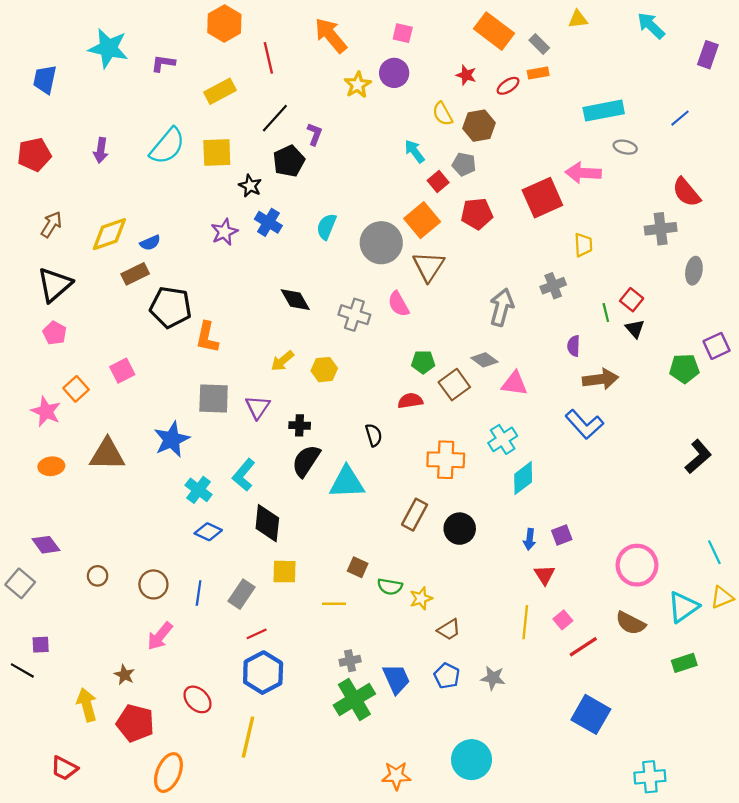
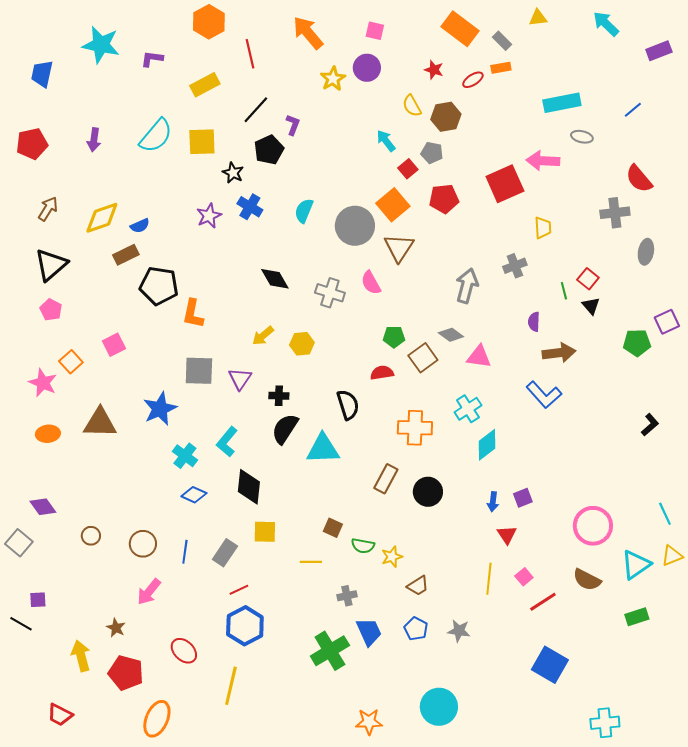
purple rectangle: (708, 55) -> (659, 51), turned 50
black semicircle: (374, 435) -> (348, 405), size x1.4
black L-shape: (698, 457) -> (650, 425), size x0.7
gray cross: (350, 661) -> (347, 596), moved

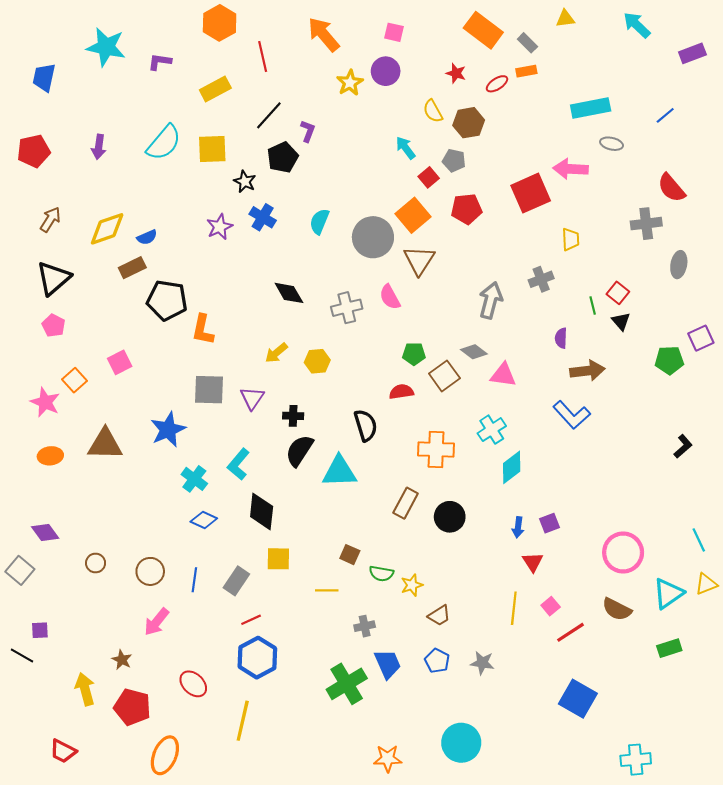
gray cross: (330, 293) -> (347, 308), turned -32

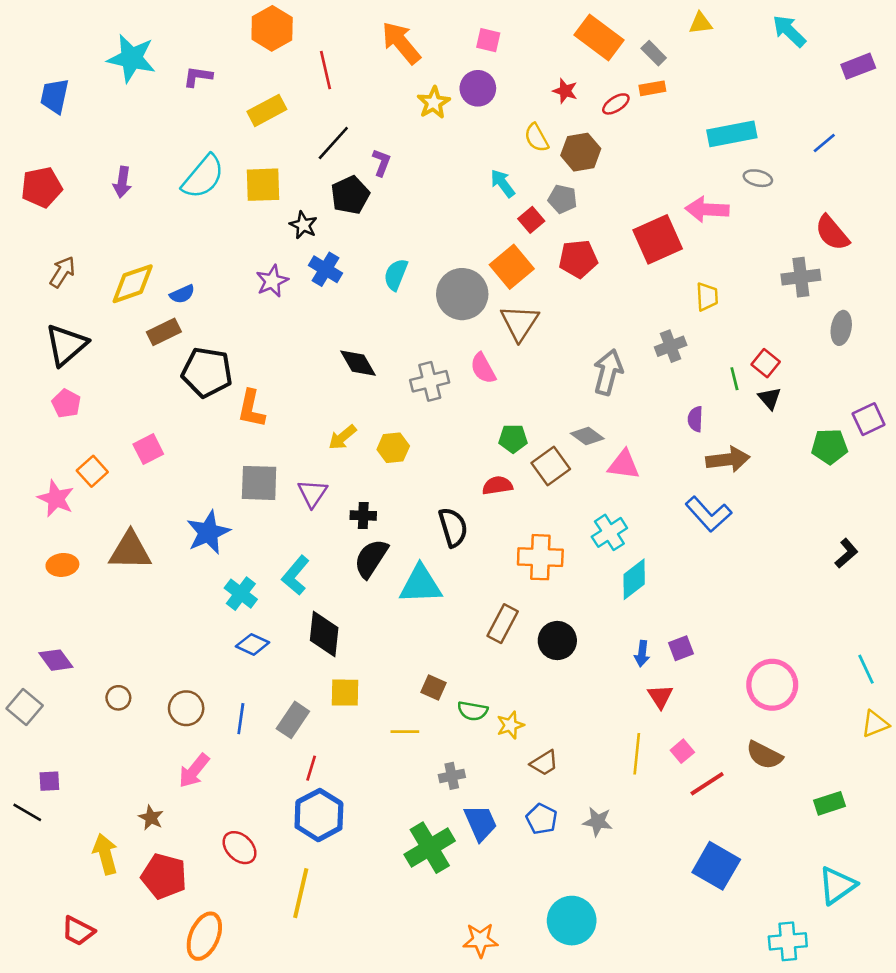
cyan triangle: (668, 593) -> (837, 885), moved
red line: (251, 620) -> (311, 768), turned -48

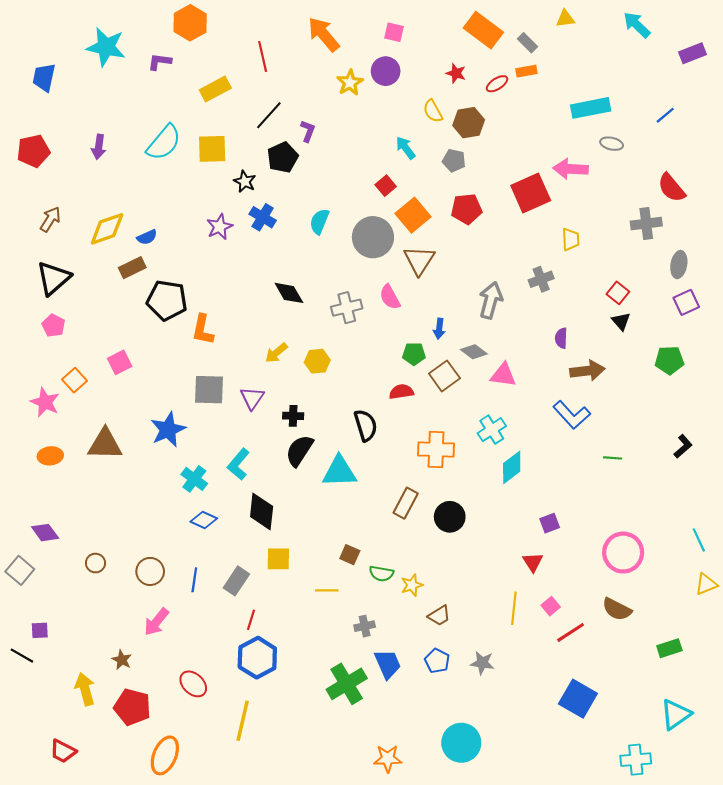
orange hexagon: (272, 28) -> (190, 23), moved
red square: (531, 220) -> (386, 186), moved
green line: (734, 379) -> (613, 458), moved, turned -72
purple square: (869, 419) -> (686, 302), moved
blue arrow: (642, 654) -> (439, 329), moved

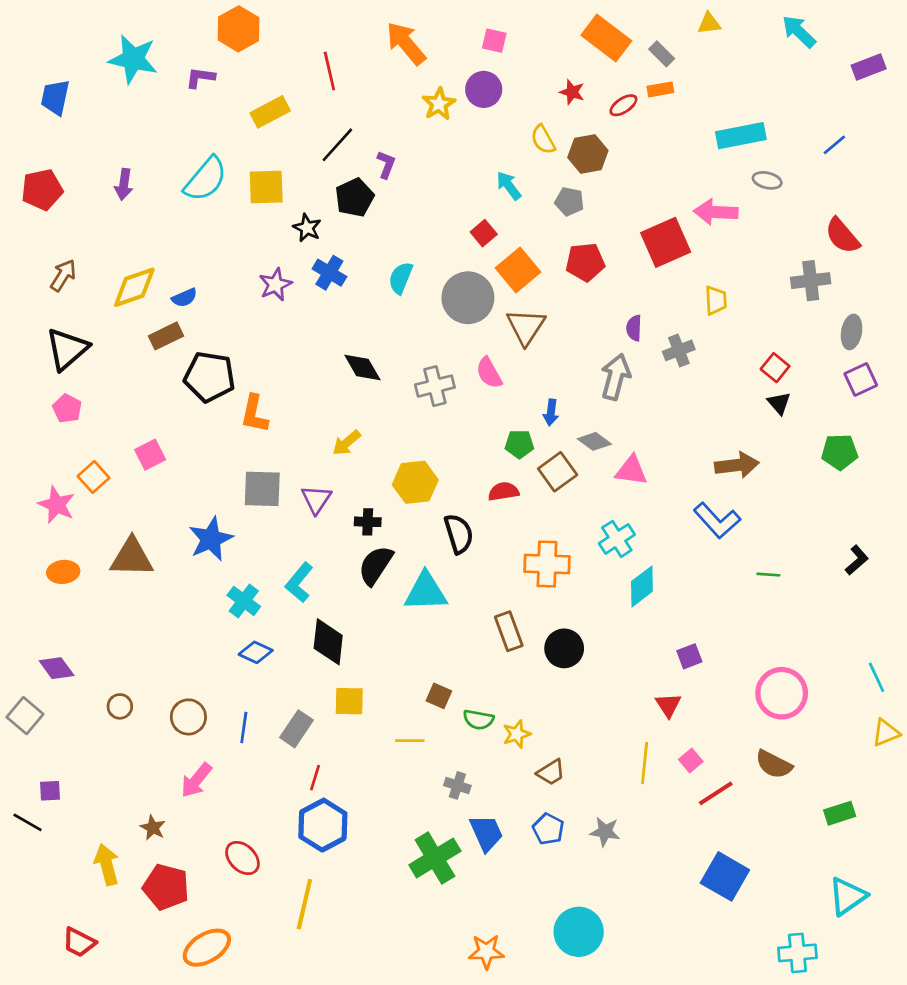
purple semicircle: (561, 338) -> (634, 328), moved
yellow hexagon: (317, 361) -> (415, 482), moved, size x1.4
brown rectangle: (406, 503) -> (509, 631), turned -48
gray cross: (365, 626) -> (457, 785), turned 30
orange ellipse: (165, 755) -> (207, 948), turned 36

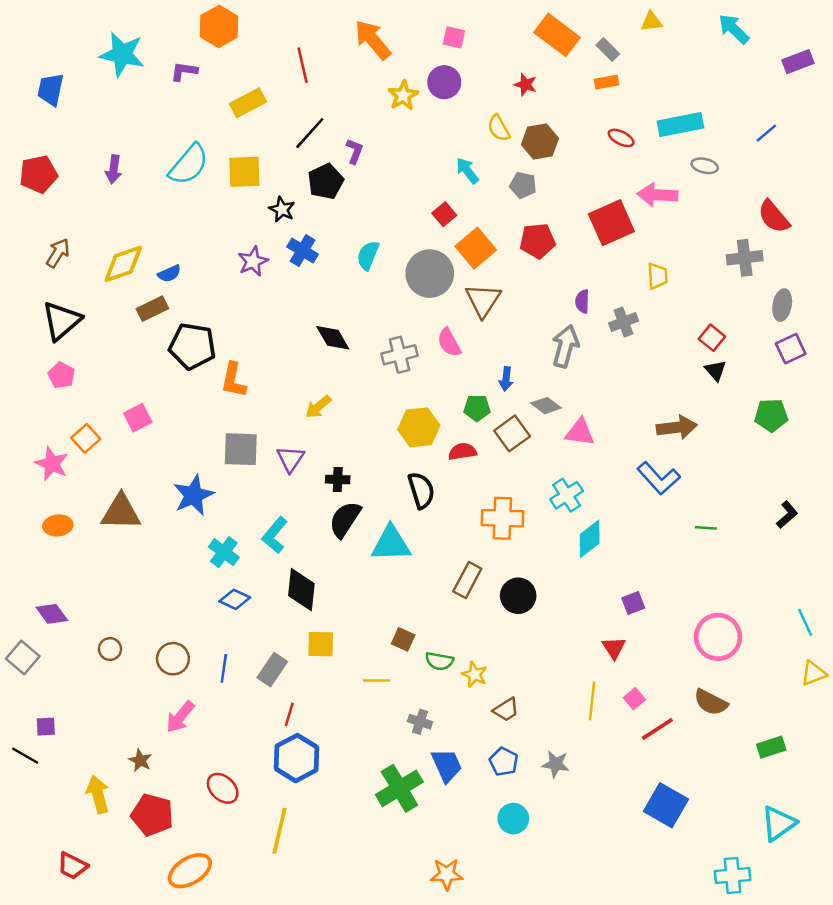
red ellipse: (623, 105) -> (621, 138), moved, turned 60
yellow hexagon: (415, 482) -> (419, 427), moved
brown rectangle: (509, 631) -> (467, 580), turned 48
yellow star: (517, 734) -> (475, 674), turned -30
cyan circle: (579, 932) -> (513, 819), moved, size x0.7

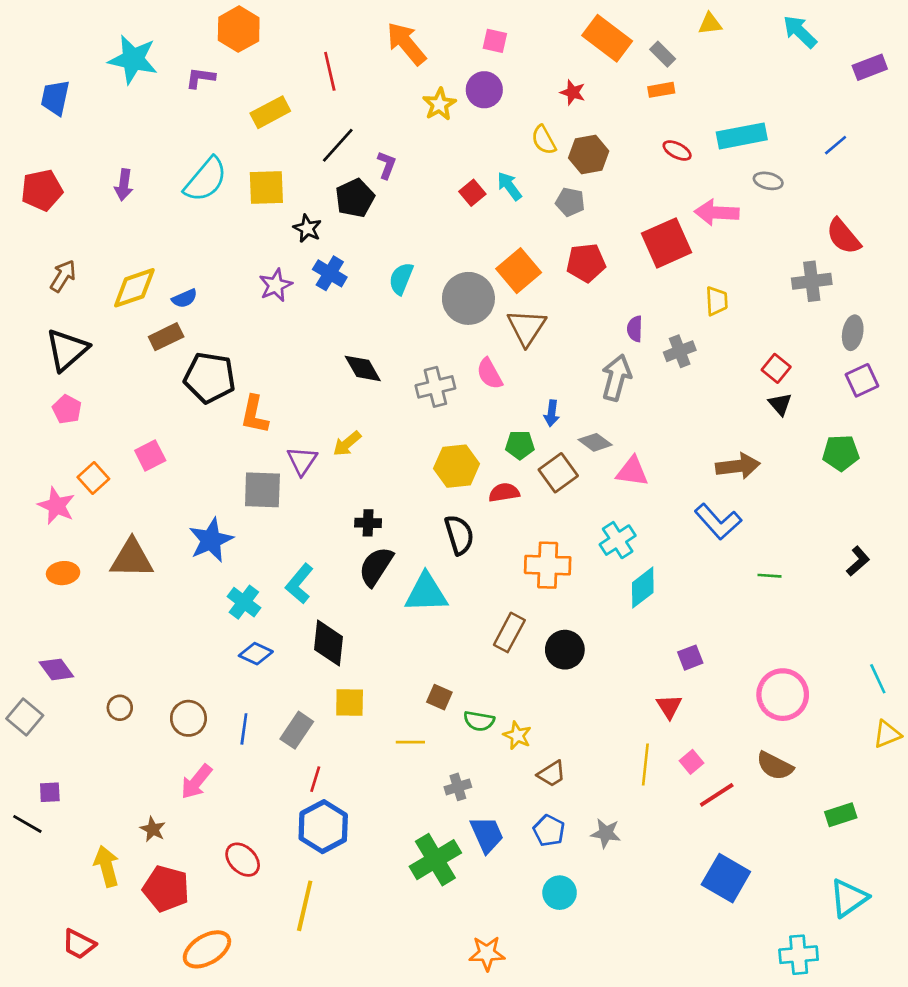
red square: (444, 214) -> (472, 193), moved
purple triangle: (290, 459) -> (302, 461), moved
gray cross: (420, 722) -> (458, 787), turned -35

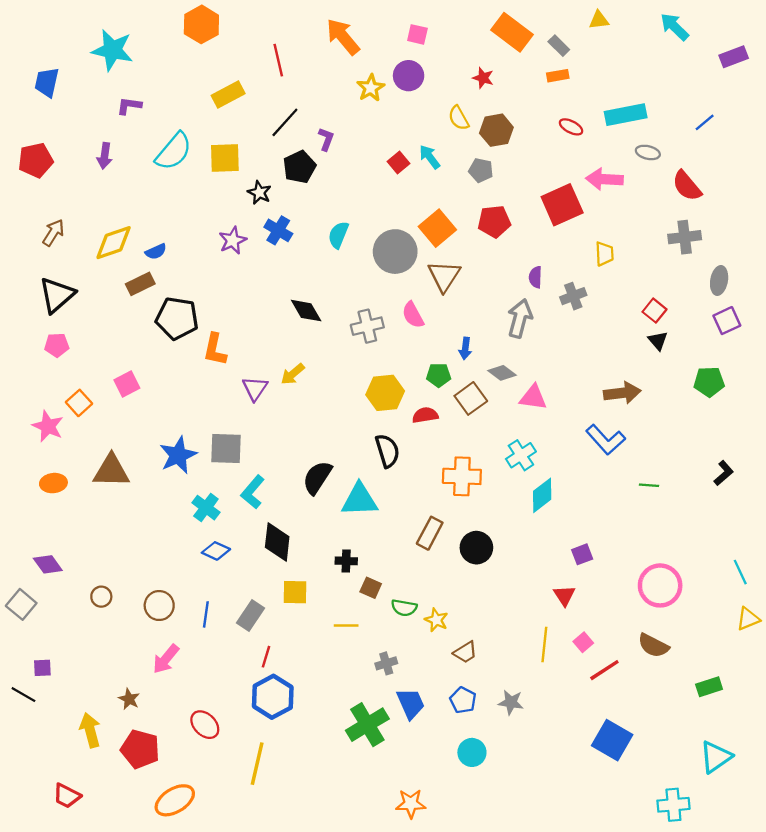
purple L-shape: (200, 78) -> (129, 106), moved
red semicircle: (843, 236) -> (687, 186), moved
pink pentagon: (67, 409) -> (57, 345), turned -30
gray square: (262, 490) -> (226, 449), moved
black cross: (368, 523) -> (346, 561), moved

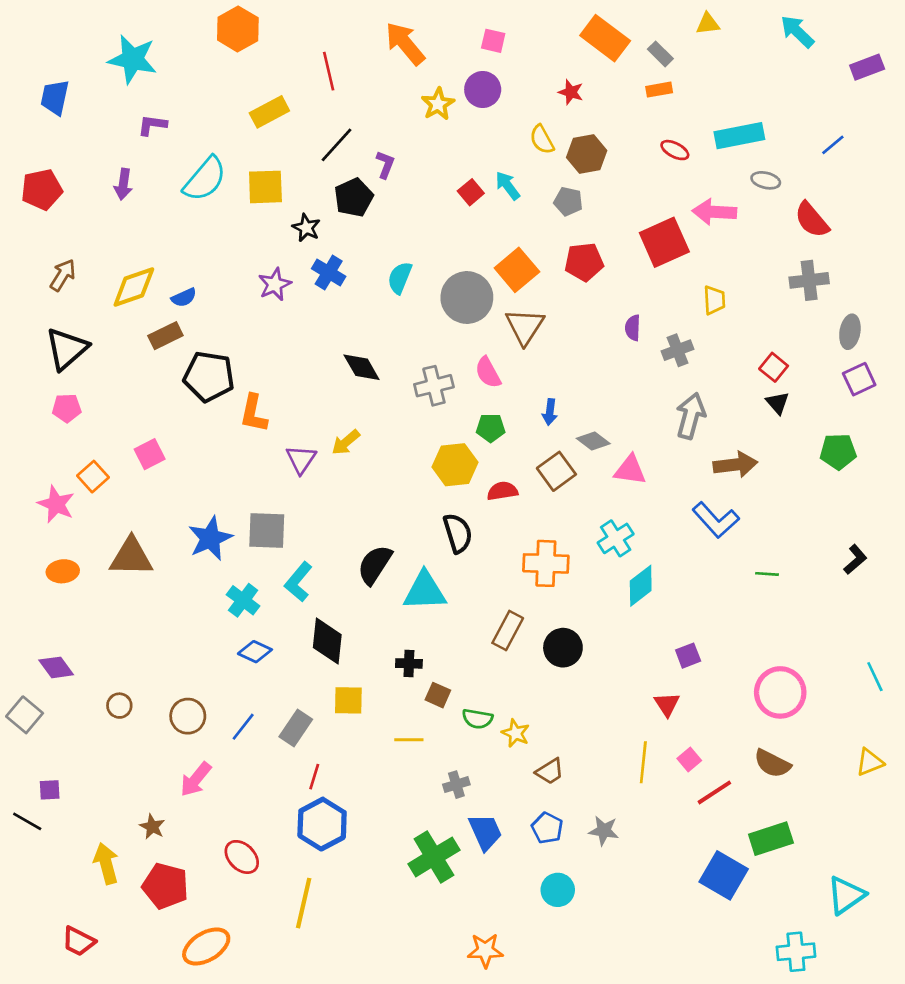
gray arrow: (520, 318) -> (691, 416), moved
green pentagon: (439, 375) -> (491, 428), moved
blue line: (206, 614) -> (243, 727), turned 30
yellow triangle: (748, 619) -> (870, 762), moved
green rectangle: (709, 687) -> (771, 839), moved, size x1.4

